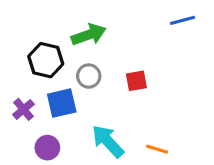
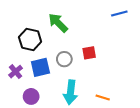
green arrow: (89, 35) -> (58, 23), turned -115
gray circle: (89, 76) -> (64, 59), moved
cyan arrow: (108, 141) -> (71, 92), turned -130

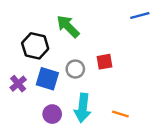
blue square: (40, 67) -> (47, 79), turned 30
purple circle: (31, 96) -> (52, 114), moved

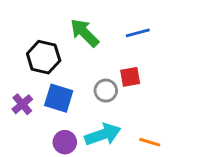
blue line: (140, 15) -> (138, 33), moved
gray circle: (75, 69) -> (106, 91), moved
cyan arrow: (83, 108) -> (103, 135), turned -116

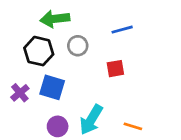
green arrow: (85, 33) -> (55, 19), moved, turned -52
gray circle: (106, 91) -> (78, 46), moved
cyan arrow: (103, 135) -> (91, 120), turned 140

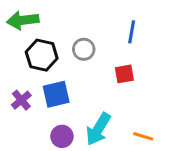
green arrow: (55, 19) -> (23, 20), moved
blue line: (122, 30) -> (132, 32), turned -65
blue square: (52, 87) -> (56, 94), turned -30

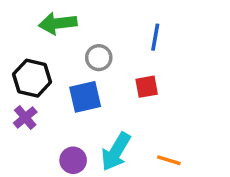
green arrow: (23, 20) -> (58, 23), moved
black hexagon: (42, 55) -> (32, 78), moved
blue square: (56, 94) -> (85, 97), moved

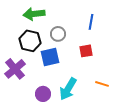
black hexagon: (32, 78) -> (30, 41), moved
purple cross: (25, 117) -> (15, 69), size x1.5
orange line: (169, 160) -> (102, 84), moved

